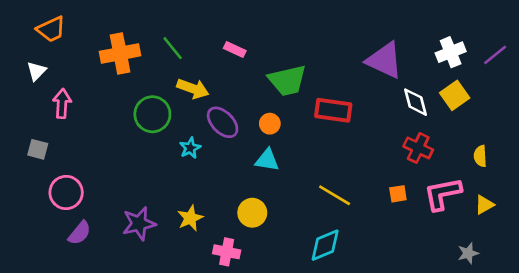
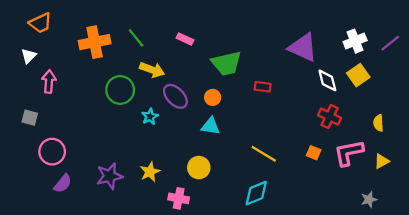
red rectangle: (333, 110) -> (263, 87), size x0.6
orange square: (398, 194) -> (314, 153), turned 32

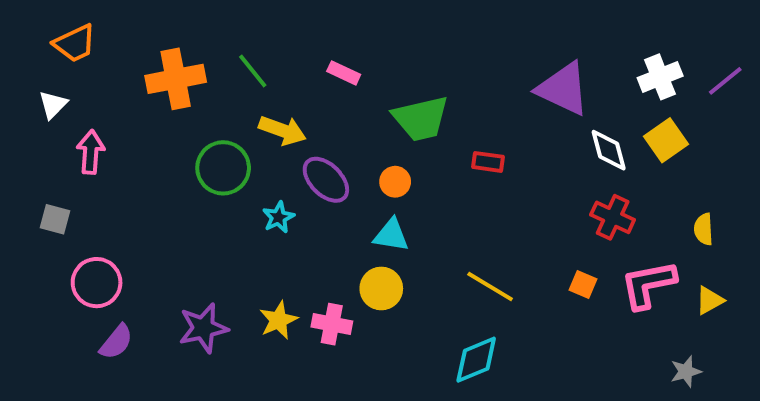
yellow circle: (199, 168) -> (381, 288), moved
pink cross: (179, 198) -> (332, 324), moved

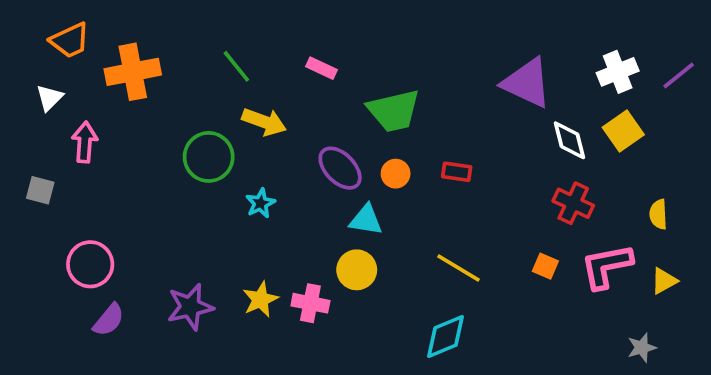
orange cross: (176, 79) -> (133, 72), moved
red rectangle: (488, 162) -> (457, 172), moved
purple ellipse: (326, 180) -> (340, 168), moved
orange circle: (395, 182) -> (396, 174), moved
gray square: (55, 219) -> (40, 190), moved

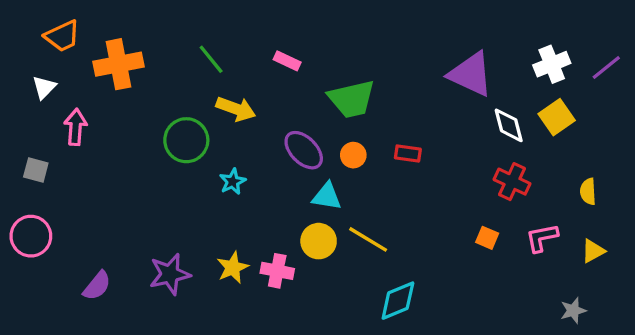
pink circle: (90, 264) -> (31, 236), moved
pink L-shape: (607, 266) -> (542, 238), size x0.7
yellow line: (458, 268) -> (368, 239), moved

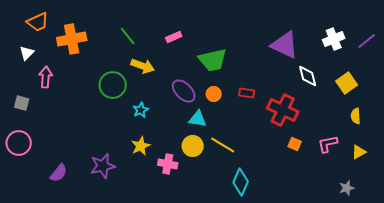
pink rectangle: (287, 61) -> (174, 37), turned -49
yellow square: (557, 117) -> (347, 83), moved
red cross: (512, 182) -> (283, 110), moved, size x1.4
yellow star: (233, 268) -> (141, 146), moved
cyan diamond: (398, 301) -> (241, 182), turned -44

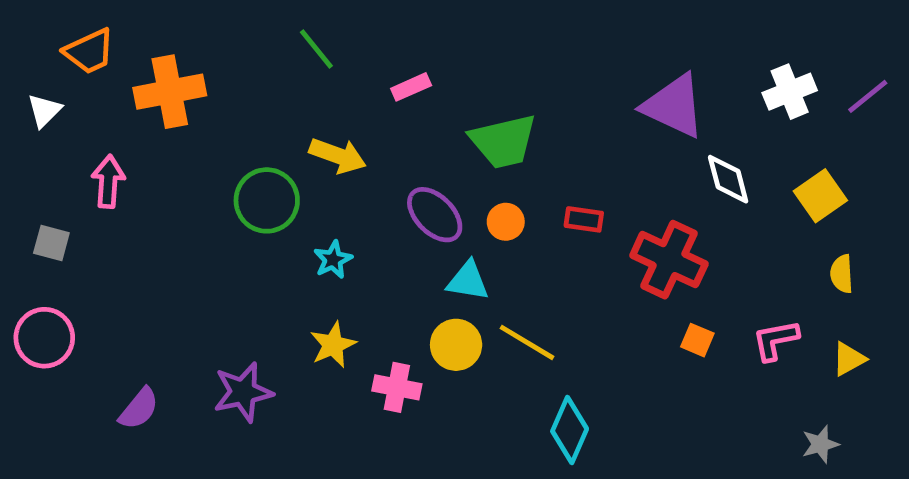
green line: (128, 36) -> (316, 49), moved
white triangle: (27, 53) -> (44, 111), moved

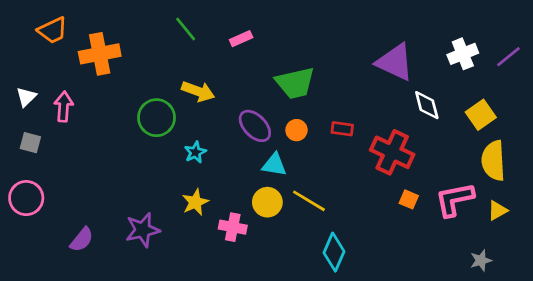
pink rectangle: (411, 87) -> (241, 39), moved
white triangle: (44, 111) -> (26, 97), moved
yellow semicircle: (842, 274) -> (493, 161), size x1.8
pink L-shape: (775, 340) -> (455, 199), size x1.4

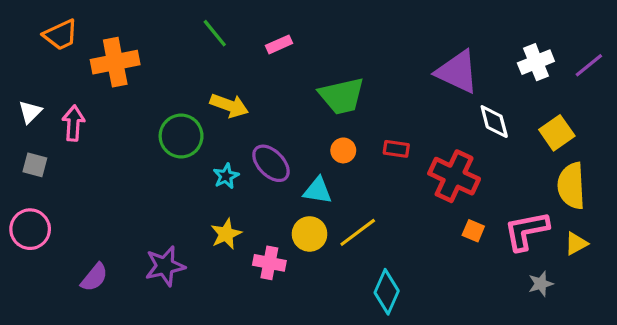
purple ellipse: (255, 126) -> (271, 163), moved
yellow line: (309, 201) -> (358, 232), turned -68
gray star: (481, 260) -> (541, 284), moved

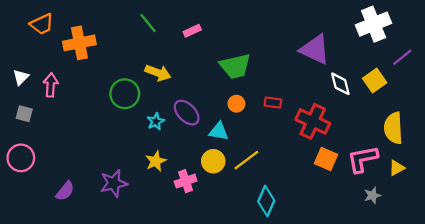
white cross: (536, 62) -> (374, 24), moved, size x1.4
purple line: (589, 65) -> (402, 57), moved
yellow square: (557, 133) -> (375, 80), moved
orange square: (473, 231) -> (326, 159), size x1.5
pink cross: (269, 263) -> (186, 181), turned -30

